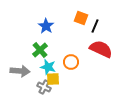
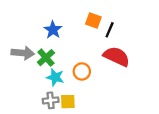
gray arrow: (20, 71) -> (23, 53), moved
yellow square: (53, 79) -> (68, 102), moved
gray cross: (44, 87) -> (51, 100), turned -32

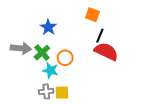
orange square: (93, 21) -> (92, 15), moved
black line: (110, 30) -> (100, 36), moved
orange circle: (82, 71) -> (65, 58), moved

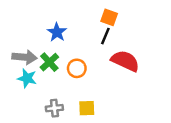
black line: (100, 36) -> (105, 36), moved
cyan star: (50, 70) -> (27, 78), moved
yellow square: (62, 93) -> (87, 108), moved

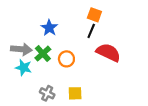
gray cross: (54, 108) -> (47, 93), turned 32

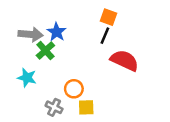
gray arrow: (21, 49) -> (31, 34), moved
green cross: (43, 54) -> (45, 50), moved
orange circle: (66, 59) -> (74, 89), moved

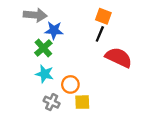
blue star: (57, 32) -> (54, 30), turned -30
gray arrow: (31, 34) -> (35, 15), moved
cyan star: (27, 78) -> (45, 74), moved

